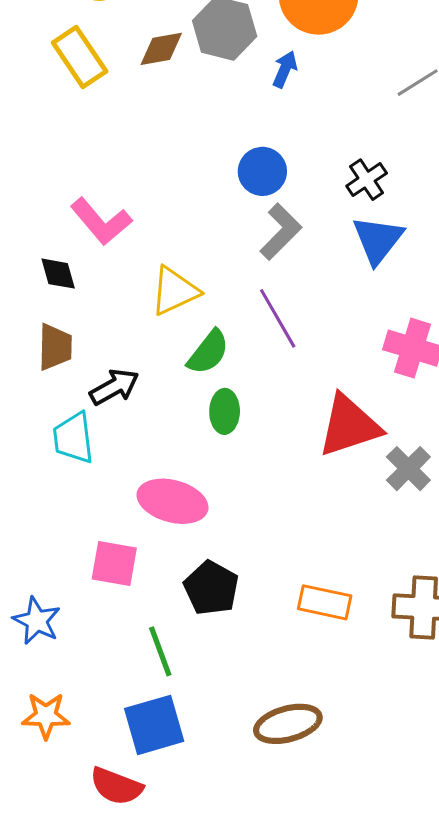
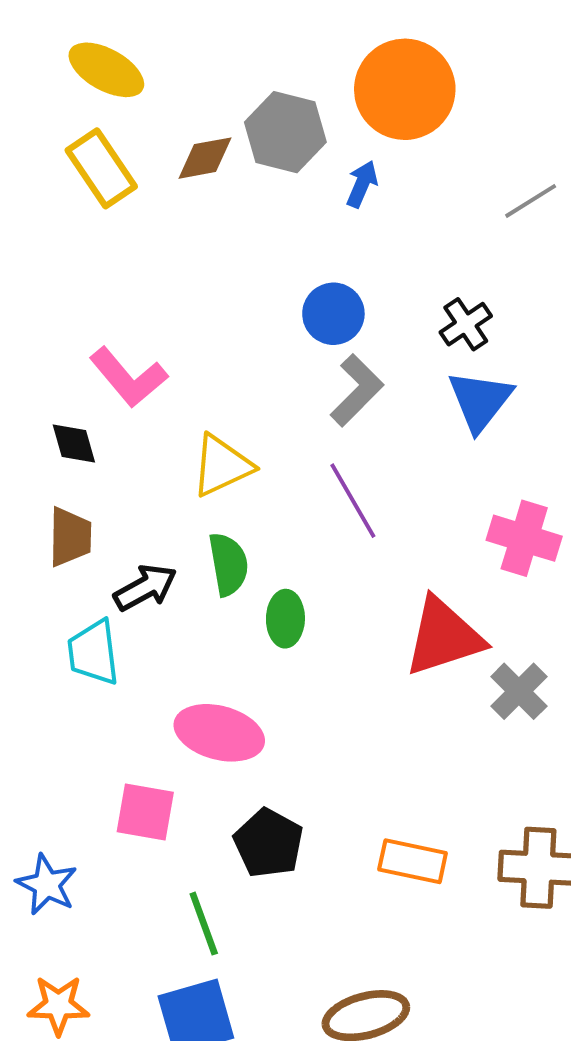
green semicircle: (208, 352) -> (228, 564), moved, turned -48

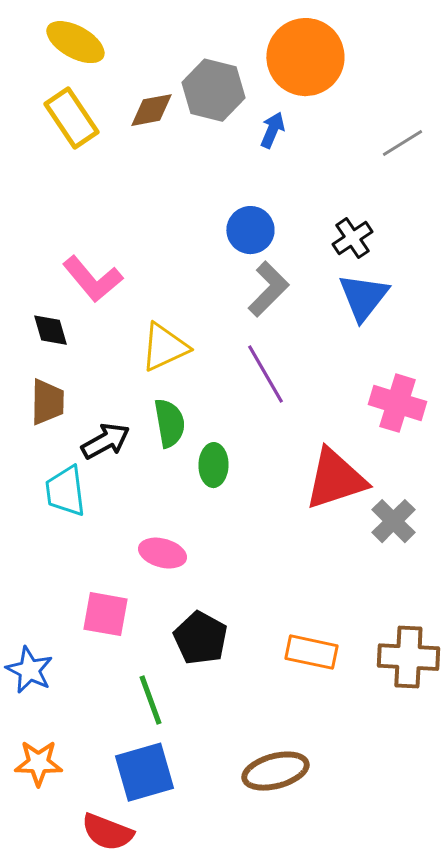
pink ellipse: (219, 733) -> (162, 553), size x0.7

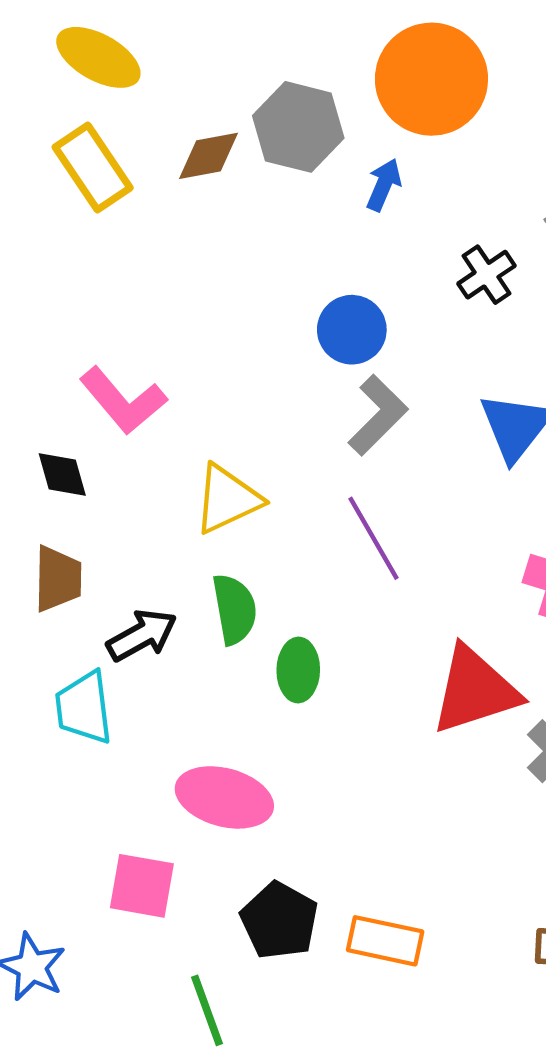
black cross: (352, 238) -> (487, 275), moved
pink ellipse: (162, 553) -> (224, 797), size x1.4
orange rectangle: (311, 652) -> (385, 941), moved

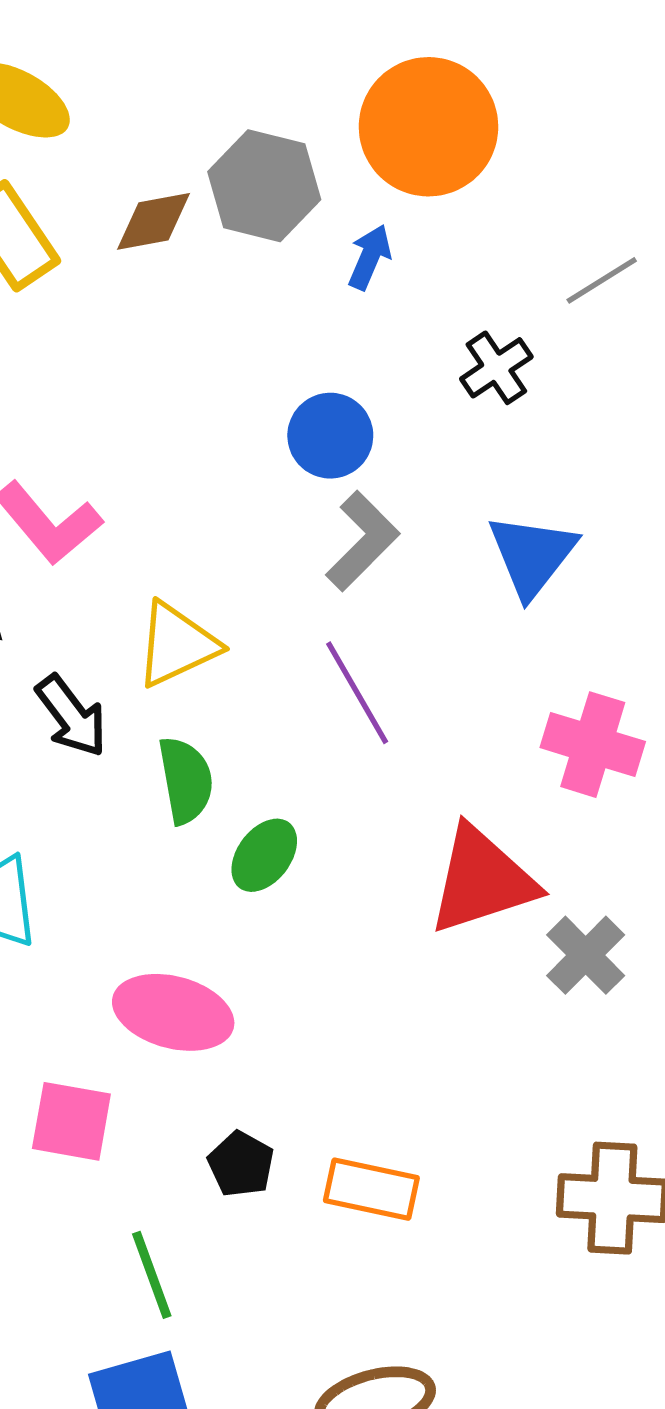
black arrow: (142, 635) -> (71, 716), moved, turned 82
green ellipse: (298, 670) -> (264, 855), turned 36
black pentagon: (279, 921) -> (241, 1164), size x0.7

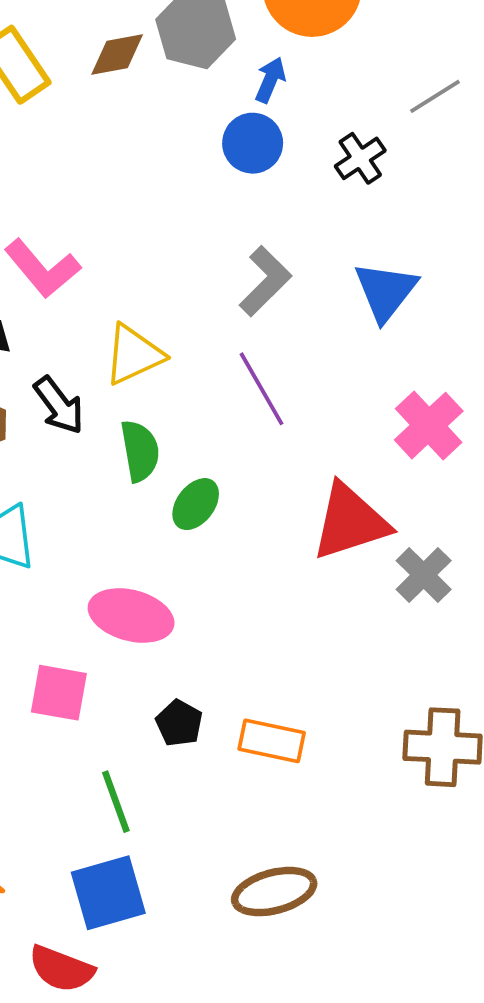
blue circle: (330, 436) -> (253, 143), moved
pink cross: (593, 745) -> (429, 426), turned 30

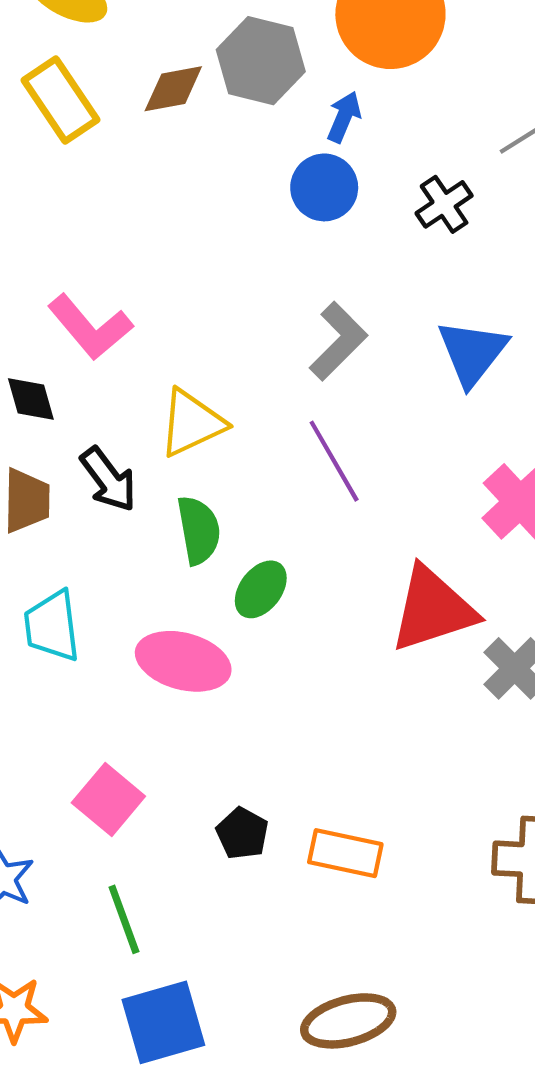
pink ellipse: (131, 615) -> (183, 661), moved
pink square: (59, 693) -> (108, 800), turned 30
green line: (116, 802) -> (124, 919), moved

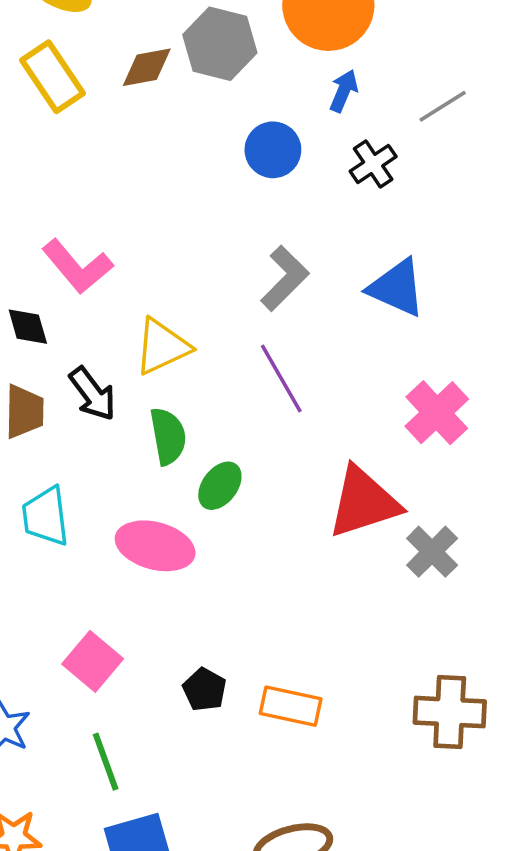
blue arrow: (344, 117) -> (344, 91), moved
blue triangle: (472, 352) -> (397, 288), turned -44

